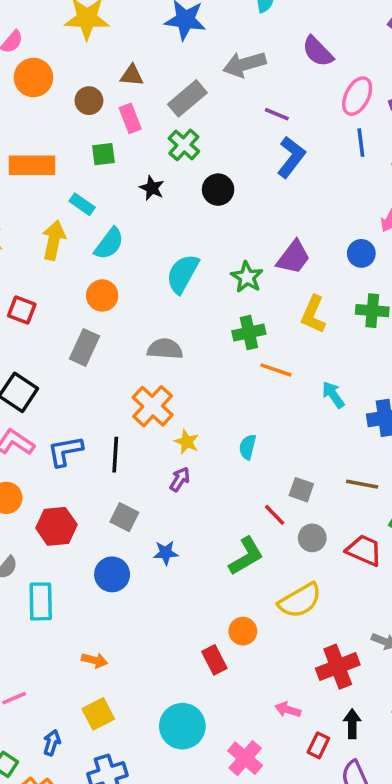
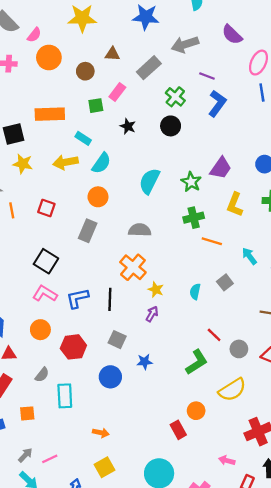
pink rectangle: (130, 118) -> (117, 92), moved, turned 60
green cross: (184, 145) -> (175, 97), moved
yellow arrow: (54, 240) -> (65, 162), turned -110
gray square: (301, 490) -> (225, 282), moved, turned 35

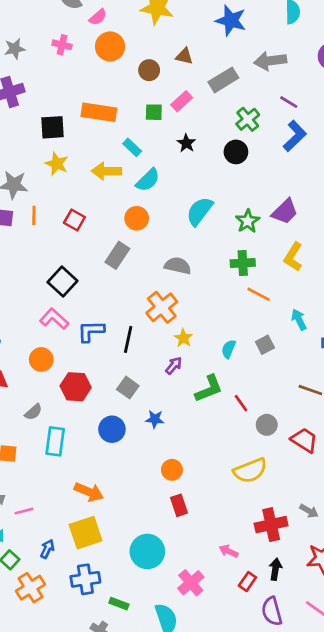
green L-shape: (197, 362) -> (209, 389), moved
orange circle: (196, 411) -> (172, 470), moved
orange arrow: (101, 433) -> (89, 492), size x1.5
yellow square: (104, 467) -> (86, 533), size x1.4

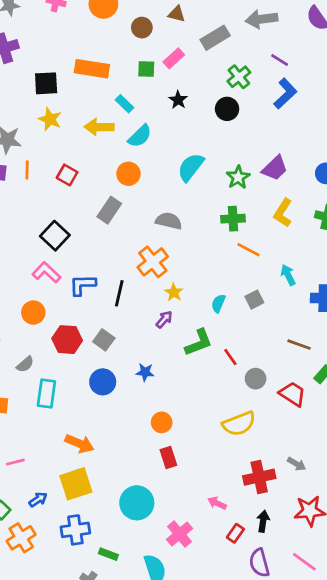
gray square: (128, 388) -> (104, 340), moved
blue arrow: (47, 549) -> (38, 500), turned 30

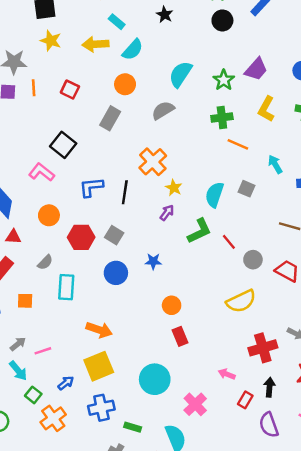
black circle: (227, 109) -> (222, 20), moved
gray semicircle: (169, 221) -> (163, 110), moved, turned -40
pink L-shape: (46, 272) -> (41, 172), moved
gray square: (254, 300) -> (247, 189), turned -35
cyan semicircle: (218, 303) -> (214, 195), size x1.5

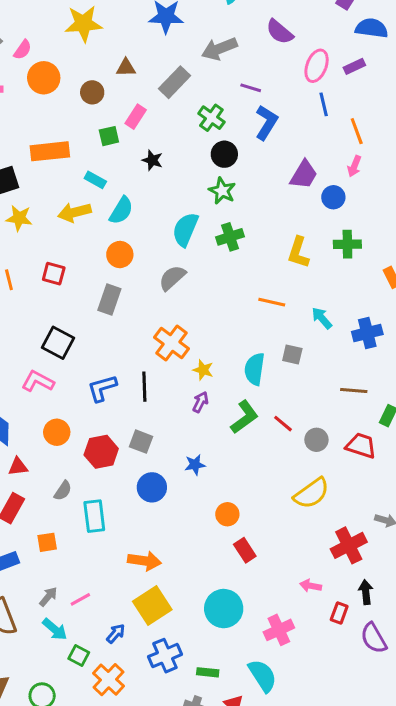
purple trapezoid: (256, 69) -> (304, 175), moved
green star: (224, 80) -> (222, 191), moved
green cross: (222, 118) -> (230, 237), moved
pink cross: (195, 404) -> (279, 630), turned 30

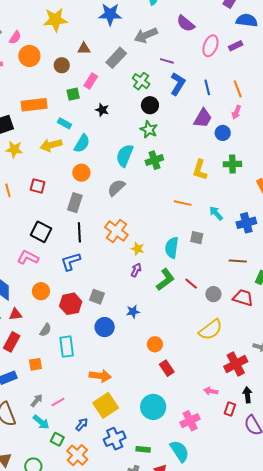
blue line: (324, 104) -> (207, 87), moved
black line: (144, 387) -> (79, 232), moved

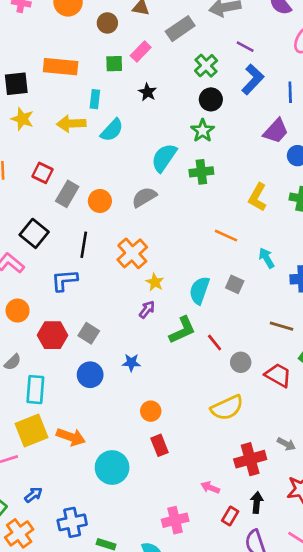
cyan rectangle: (65, 123) -> (95, 99), turned 56
orange circle: (81, 173) -> (100, 201), moved
gray rectangle: (75, 203) -> (67, 194), moved
yellow square: (106, 405) -> (32, 431), moved
cyan circle: (153, 407) -> (112, 467), moved

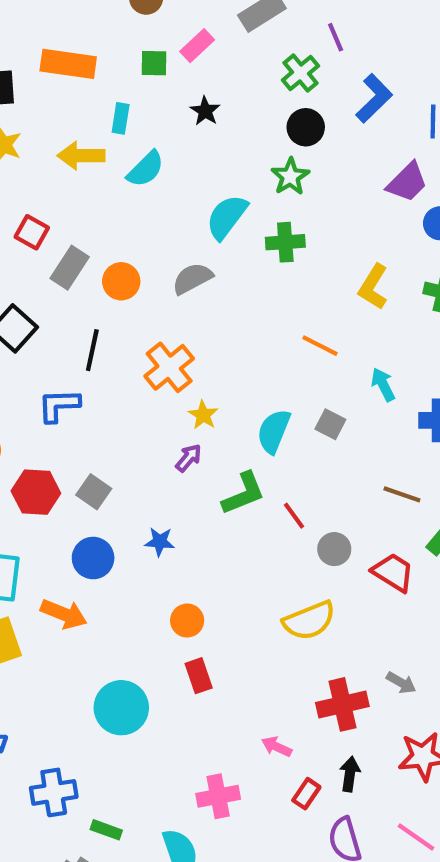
purple line: (245, 47) -> (336, 37), moved, turned 36
orange arrow: (71, 437) -> (64, 614), moved

